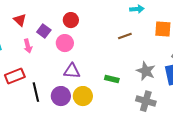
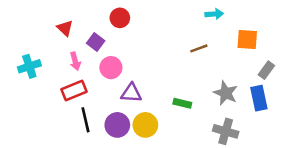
red circle: (71, 20) -> (120, 18), moved
pink circle: (65, 43) -> (111, 68), moved
red rectangle: (15, 76) -> (74, 91), moved

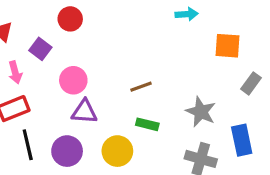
brown line: (199, 48) -> (141, 87), moved
pink circle: (111, 68) -> (73, 80), moved
blue rectangle: (259, 98) -> (242, 140), moved
yellow circle: (145, 125) -> (117, 151), moved

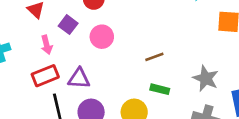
pink circle: (73, 80) -> (102, 37), moved
purple triangle: (84, 112) -> (79, 78), moved

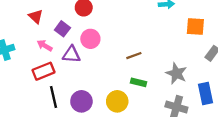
pink arrow: (47, 45) -> (45, 46), turned 136
purple triangle: (79, 78) -> (71, 54), moved

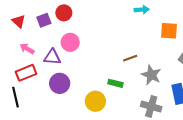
purple square: (62, 29) -> (44, 20), moved, turned 32
brown line: (134, 56) -> (130, 58), moved
black line: (54, 97) -> (15, 97), moved
purple circle: (81, 101) -> (60, 83), moved

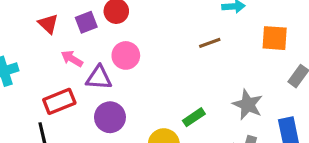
pink arrow: (27, 49) -> (72, 59), moved
brown line: (130, 58) -> (210, 43), moved
green rectangle: (115, 83) -> (194, 117), turned -48

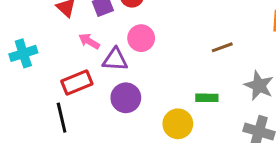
brown line: (210, 43) -> (222, 47), moved
green rectangle: (194, 117) -> (207, 98), turned 35

